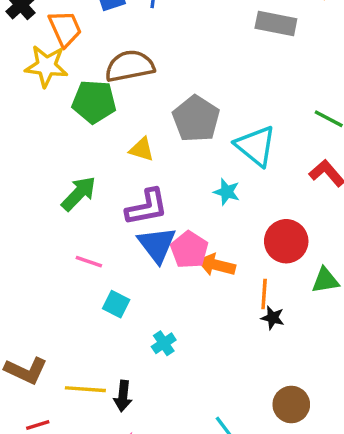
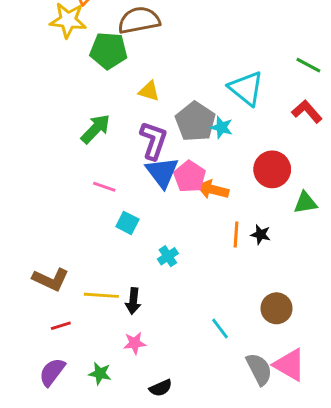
gray pentagon: (196, 119) -> (195, 122), moved
purple L-shape: (147, 207) -> (153, 140), turned -60
orange line: (264, 294) -> (236, 235), moved

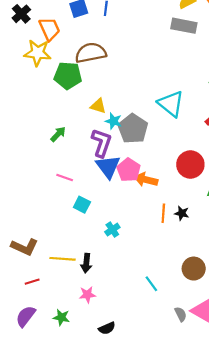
cyan star: (221, 127) -> (113, 121), moved
green arrow: (96, 129) -> (58, 134), size x0.7
gray semicircle: (259, 369) -> (181, 314), size x0.6

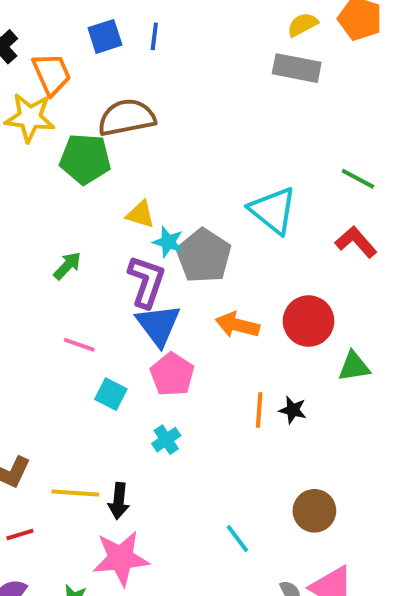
pink pentagon: (129, 170) -> (172, 374), moved
orange arrow: (146, 180) -> (237, 325), moved
pink star: (87, 295) -> (121, 558), size x1.8

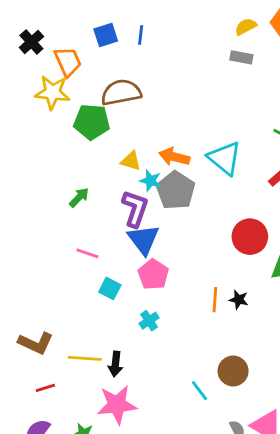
gray rectangle: (297, 68) -> (241, 57), size x0.7
orange arrow: (237, 325) -> (174, 157), moved
brown circle: (314, 511) -> (233, 371), moved

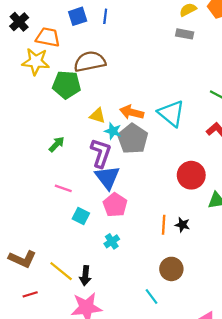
orange trapezoid: (68, 62) -> (48, 37), turned -55
yellow line: (85, 358) -> (61, 271), turned 35
brown circle: (233, 371) -> (171, 269), moved

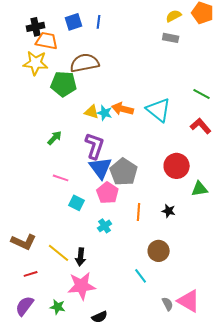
black cross: (19, 22) -> (36, 27), moved, turned 30
cyan star: (113, 131) -> (105, 113), moved
gray pentagon: (133, 139) -> (124, 172), moved
orange line: (164, 225) -> (139, 212), moved

